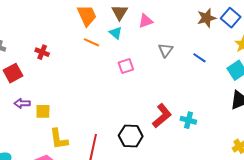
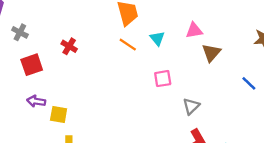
brown triangle: (120, 12) -> (211, 53), moved
gray triangle: (166, 50) -> (191, 106), moved

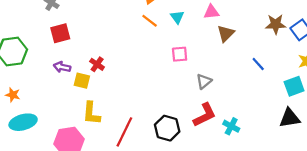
red cross: (69, 46) -> (97, 64), moved

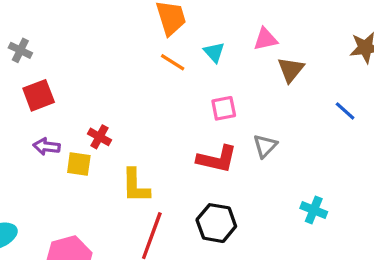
yellow L-shape: (91, 113) -> (136, 186), moved
red L-shape: (205, 115) -> (217, 159), moved, turned 45

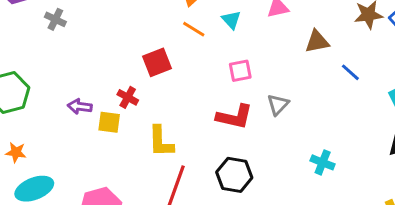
brown triangle: (291, 70) -> (317, 42), moved, turned 40
red square: (39, 95) -> (157, 62), moved

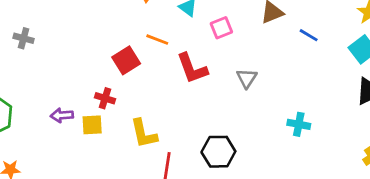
orange line: (194, 29) -> (157, 40), moved
pink square: (240, 71) -> (221, 28), moved
red L-shape: (234, 117) -> (192, 68), moved, turned 68

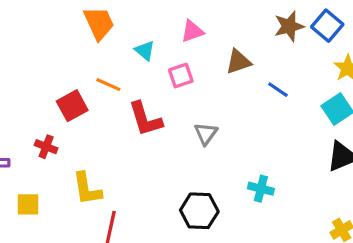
yellow square: (92, 125) -> (28, 204), moved
black hexagon: (218, 152) -> (199, 211), moved

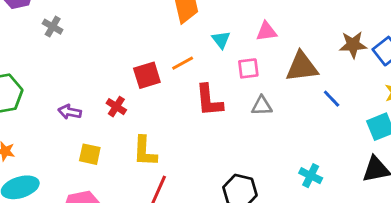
brown triangle: (238, 62) -> (302, 67), size x1.4
orange line: (108, 85) -> (183, 63), turned -65
gray triangle: (206, 134) -> (262, 106), moved, turned 40
cyan cross: (261, 189) -> (311, 176), moved

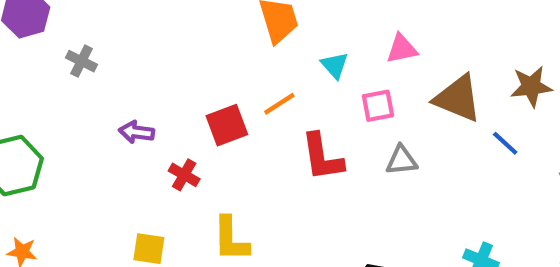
brown star: (353, 45) -> (531, 86), moved
brown triangle: (302, 67) -> (458, 98), turned 33
purple arrow: (70, 112) -> (137, 132), moved

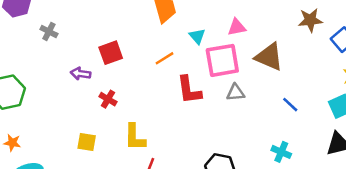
brown star: (531, 86) -> (310, 20), moved
pink square: (378, 106) -> (222, 60), size x1.8
red square: (227, 125) -> (111, 53), moved
blue line: (505, 143) -> (290, 105), moved

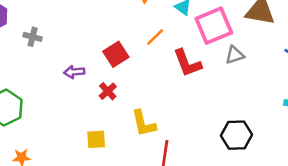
red square: (111, 53) -> (116, 54), moved
red cross: (108, 99) -> (108, 91), turned 30

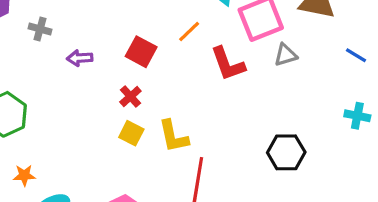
red square: (116, 54) -> (141, 52), turned -30
purple arrow: (74, 72) -> (80, 58), moved
yellow square: (96, 139) -> (131, 133), moved, turned 30

